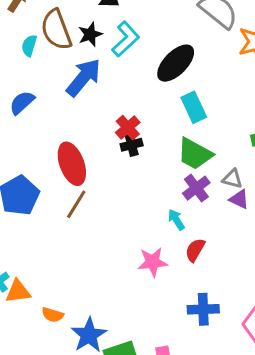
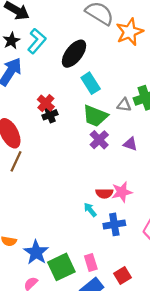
gray triangle: (232, 179) -> (124, 105), moved
cyan arrow: (176, 220) -> (90, 210), moved
red semicircle: (195, 250) -> (104, 193), moved, turned -112
pink star: (153, 262) -> (122, 192), moved

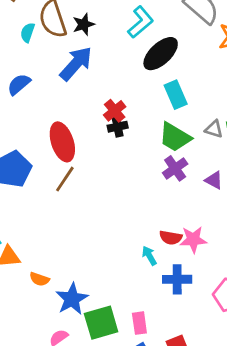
cyan L-shape: (37, 41) -> (141, 22), moved

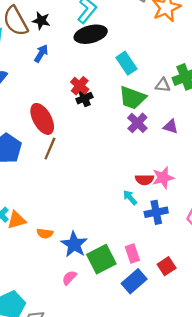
black star: (84, 24) -> (41, 21), turned -30
black ellipse: (161, 54) -> (91, 34), moved, turned 40
blue arrow: (76, 64) -> (41, 53), size x0.6

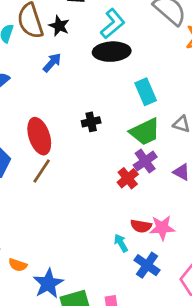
red cross: (80, 86) -> (128, 178), moved
green trapezoid: (132, 98) -> (145, 132), turned -56
blue cross: (156, 212) -> (147, 265), turned 35

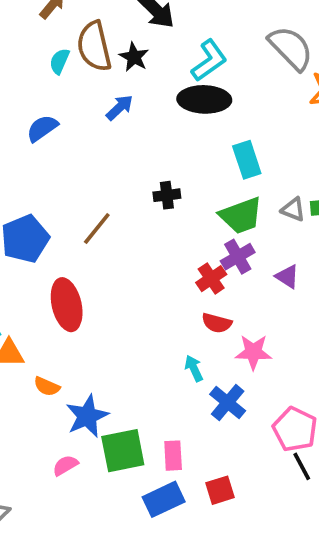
red ellipse: (39, 136) -> (67, 305), moved
brown line: (42, 171) -> (97, 228), moved
red semicircle: (141, 226) -> (217, 323), moved

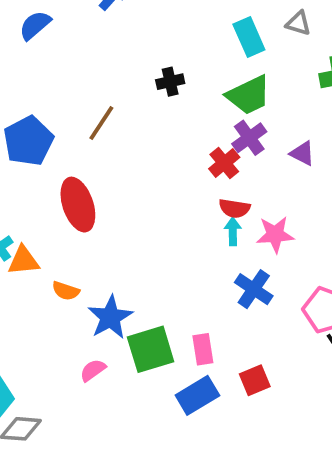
gray triangle: (293, 209) -> (298, 23), moved
cyan arrow: (194, 368) -> (233, 231), moved, turned 30

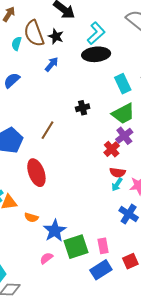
cyan arrow: (233, 231) -> (117, 184), turned -144

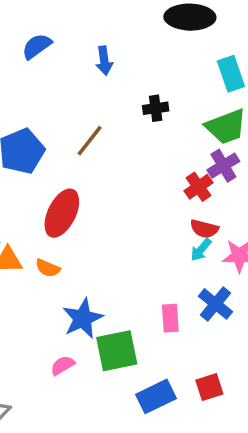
blue arrow: (52, 64) -> (104, 61), moved, turned 126
red ellipse: (36, 173) -> (62, 213), turned 40
orange semicircle: (31, 217) -> (48, 268), moved
pink rectangle: (103, 246) -> (170, 318), moved

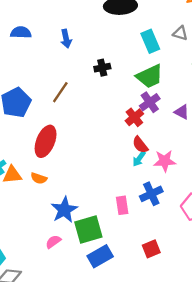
blue semicircle: (37, 46) -> (21, 32), turned 42
red semicircle: (204, 229) -> (140, 145), turned 42
blue cross: (216, 304) -> (151, 194), turned 30
blue rectangle: (156, 396) -> (100, 256), moved

